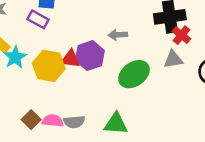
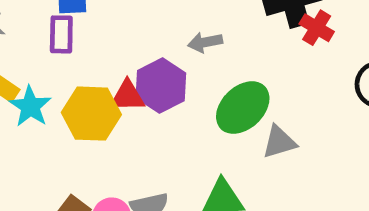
purple rectangle: (38, 19) -> (61, 34), turned 70
gray triangle: (173, 59) -> (279, 142), moved

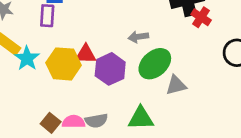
gray arrow: (205, 42) -> (138, 37), moved
purple hexagon: (161, 86) -> (110, 69), moved

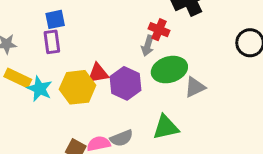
red cross: (201, 17) -> (159, 30), moved
gray arrow: (138, 37) -> (148, 46), turned -54
green ellipse: (155, 64) -> (169, 70), turned 36

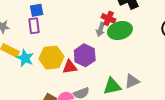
green ellipse: (169, 70) -> (120, 31), moved
red triangle: (98, 73) -> (70, 67), moved
gray triangle: (195, 87) -> (132, 81), moved

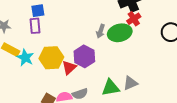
red cross: (109, 18) -> (134, 19), moved, turned 32
red triangle: (70, 67) -> (69, 67), turned -35

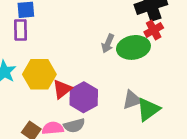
purple hexagon: (84, 56) -> (84, 97), moved
gray triangle: (130, 83) -> (132, 100), moved
green triangle: (111, 88) -> (148, 109), moved, turned -30

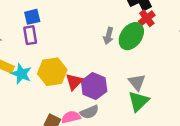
green ellipse: (133, 47) -> (131, 36), turned -36
gray triangle: (132, 100) -> (137, 82), turned -42
green triangle: (148, 109) -> (138, 101), moved

